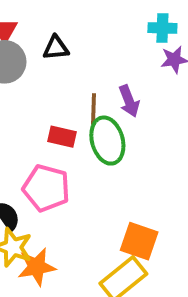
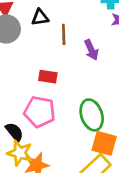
brown line: (93, 109) -> (64, 34), moved
green ellipse: (107, 141) -> (92, 115), moved

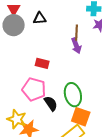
brown line: (64, 34) -> (76, 33), moved
black semicircle: (14, 132) -> (51, 103), moved

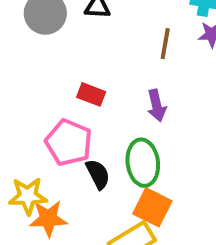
purple arrow: (76, 46) -> (157, 105), moved
yellow star: (17, 119) -> (28, 196), turned -30

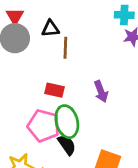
brown line: (165, 44) -> (65, 48), moved
green ellipse: (143, 163) -> (67, 122), moved

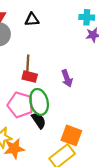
black triangle: (50, 29) -> (32, 20), moved
brown line: (65, 48) -> (28, 63), moved

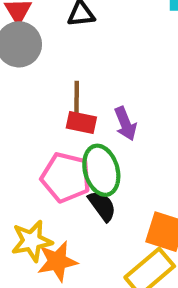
purple arrow: (67, 78) -> (125, 124), moved

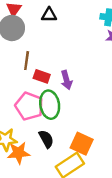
brown line: (77, 98) -> (27, 61), moved
black semicircle: (102, 206) -> (46, 139), moved

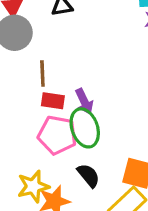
red rectangle: (42, 76) -> (53, 101), moved
purple arrow: (66, 80) -> (84, 102), moved

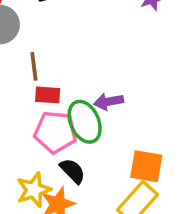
purple arrow: (84, 102) -> (109, 102), moved, turned 110
black semicircle: (88, 175) -> (72, 171), moved

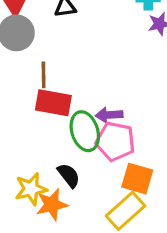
red rectangle: (48, 95) -> (53, 103), size x1.5
pink pentagon: (55, 132) -> (115, 141), moved

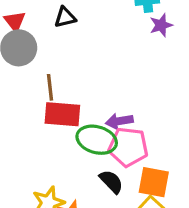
green ellipse: (85, 131) -> (97, 140), turned -51
black semicircle: (69, 175) -> (111, 182), moved

